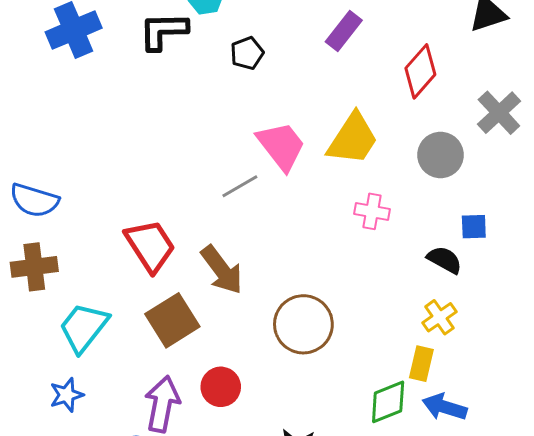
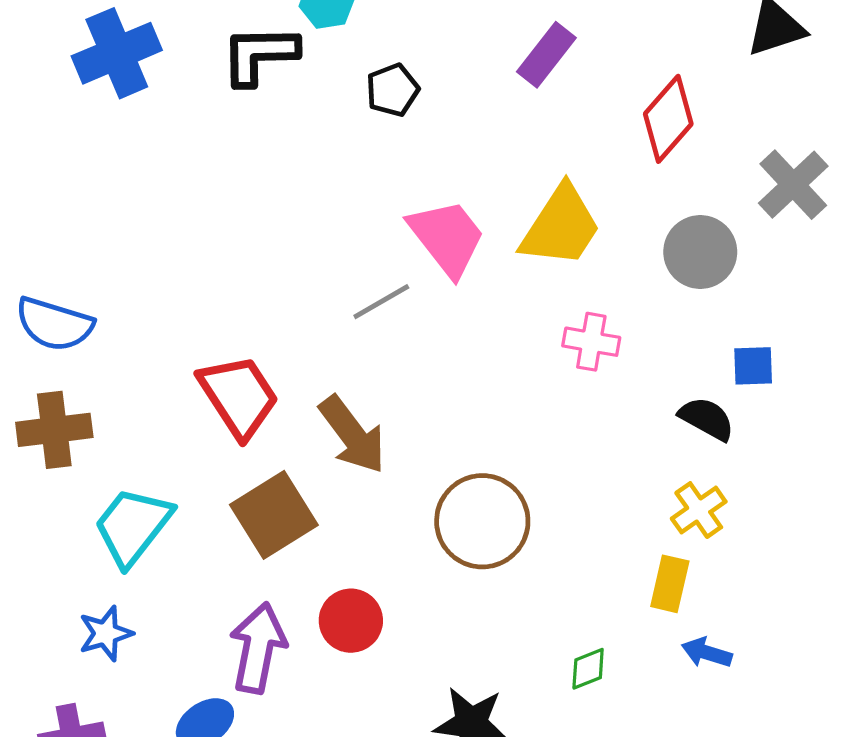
green diamond: (388, 402) -> (588, 669), moved, size x0.6
blue arrow: (445, 407) -> (707, 653), size x0.7

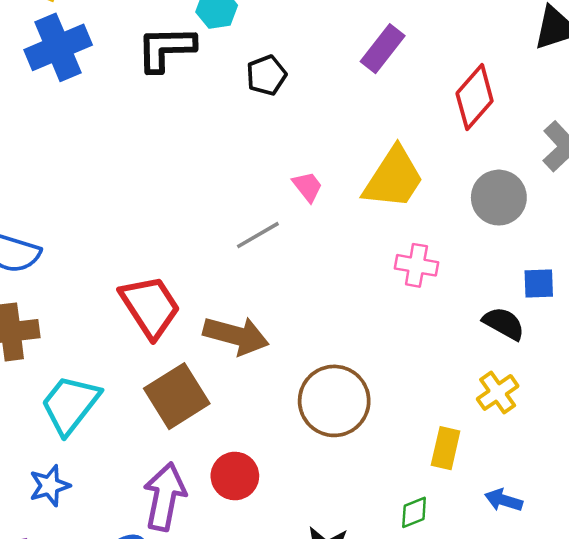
pink trapezoid: (447, 238) -> (308, 187), size x0.5
brown arrow: (352, 435) -> (236, 336), turned -38
yellow rectangle: (670, 584) -> (446, 448), moved

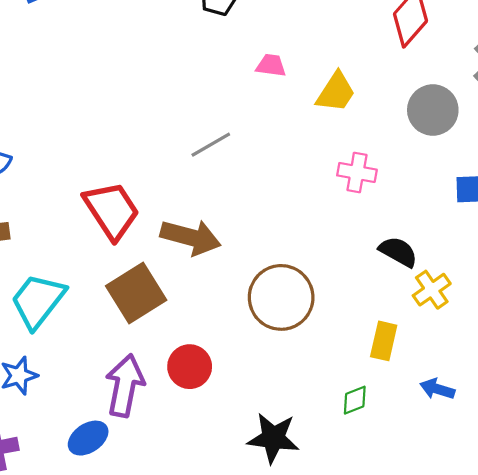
yellow trapezoid: (393, 178) -> (336, 92), size x0.7
pink trapezoid: (308, 187) -> (271, 65), moved, turned -44
black semicircle: (504, 323) -> (398, 252), moved

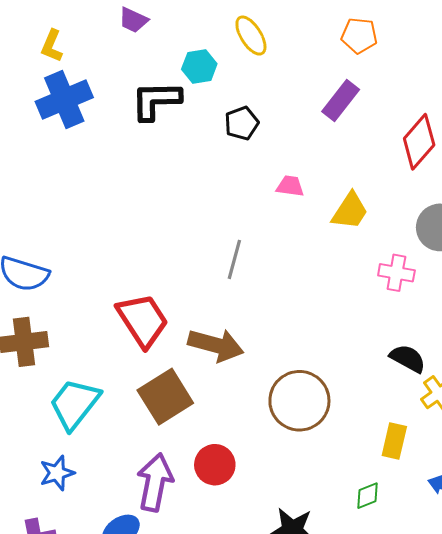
gray line: (211, 145) -> (234, 259), turned -45
pink cross: (357, 172) -> (396, 273), moved

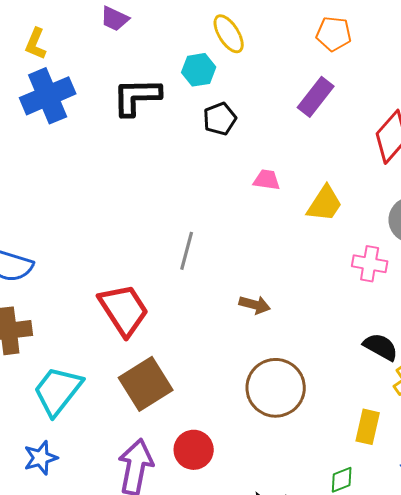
cyan hexagon: (199, 66) -> (199, 70), moved
gray line: (234, 259) -> (187, 251), moved
brown arrow: (216, 345) -> (255, 305), moved, size x0.6

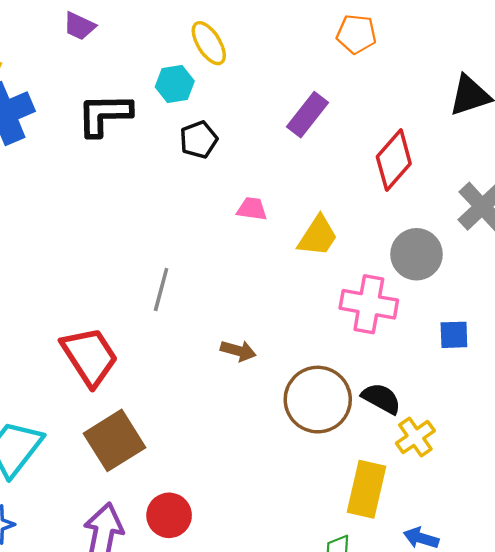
orange pentagon: (334, 34) -> (356, 34), moved
pink cross: (370, 264) -> (369, 304), size x1.4
brown circle: (276, 388) -> (318, 400), moved
yellow rectangle: (368, 427) -> (367, 489), size x1.4

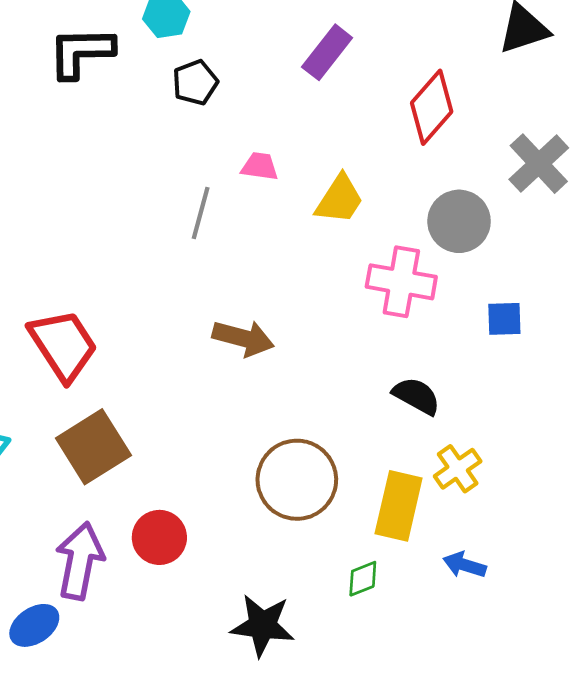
gray line: (161, 289) -> (201, 213), moved
brown arrow: (238, 351) -> (243, 338), size x1.4
brown circle: (318, 400) -> (297, 480), moved
yellow cross: (415, 437) -> (458, 469), moved

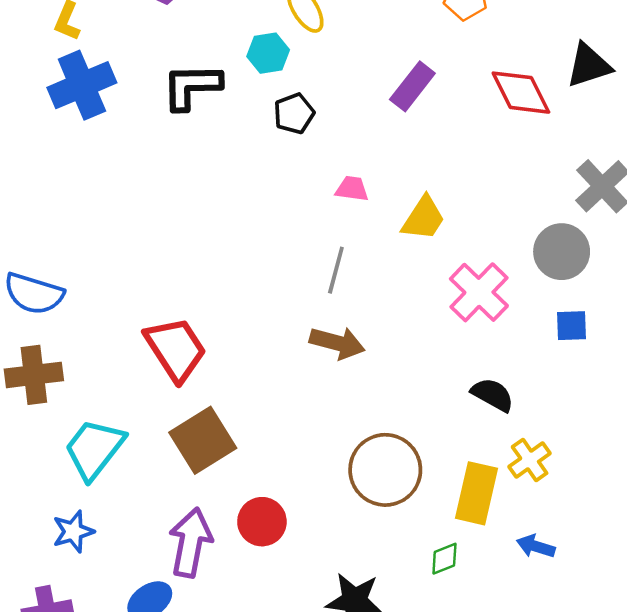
red diamond: (432, 107) -> (521, 93), moved, turned -68
gray line: (201, 213) -> (336, 270), moved
gray circle: (459, 221) -> (562, 252), moved
pink cross: (401, 282) -> (479, 292), turned 34

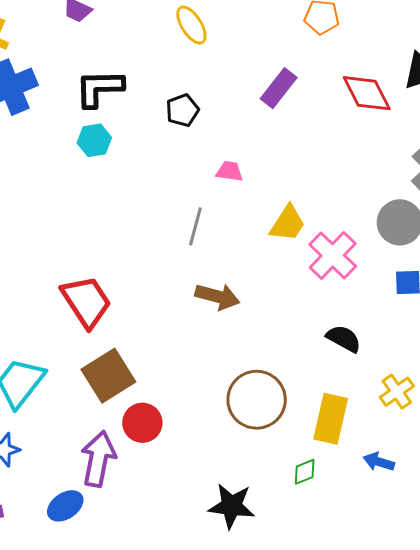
cyan hexagon: (268, 53) -> (94, 140), moved
yellow trapezoid: (423, 218) -> (288, 223), moved
gray line: (336, 270) -> (195, 226), moved
yellow cross: (530, 460) -> (397, 392), moved
red circle: (262, 522) -> (142, 423), moved

